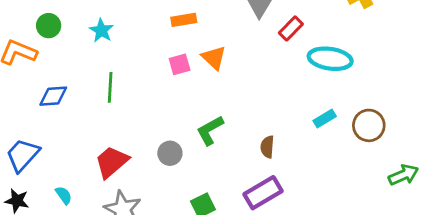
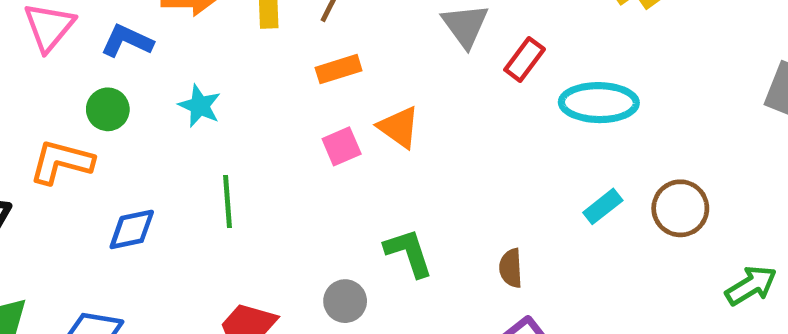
green L-shape: (210, 130) -> (409, 253), turned 108

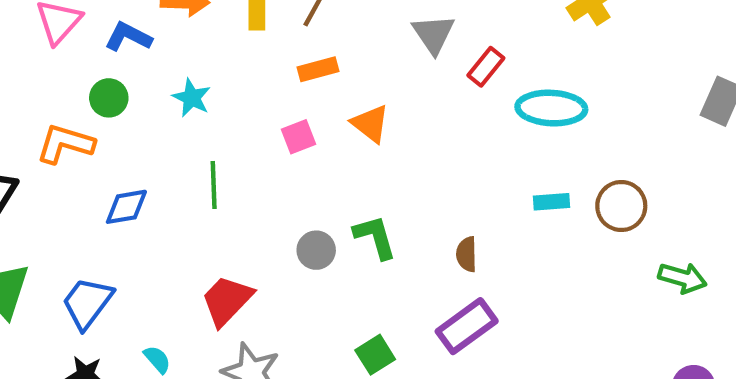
pink square: (342, 146) -> (299, 137), moved
cyan rectangle: (603, 206) -> (552, 202), turned 32
green arrow: (751, 285) -> (682, 278), turned 45
gray circle: (345, 301) -> (316, 250), moved

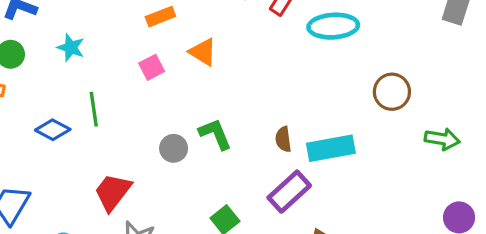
cyan rectangle: (552, 202) -> (331, 148), moved, size x1.8
blue diamond: (126, 207) -> (53, 130), moved, turned 44

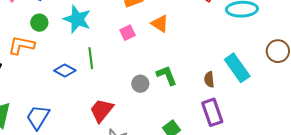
cyan star: (71, 48) -> (77, 19), size x1.6
cyan rectangle: (331, 148) -> (237, 68), moved, turned 64
purple rectangle: (289, 192) -> (212, 112), turned -68

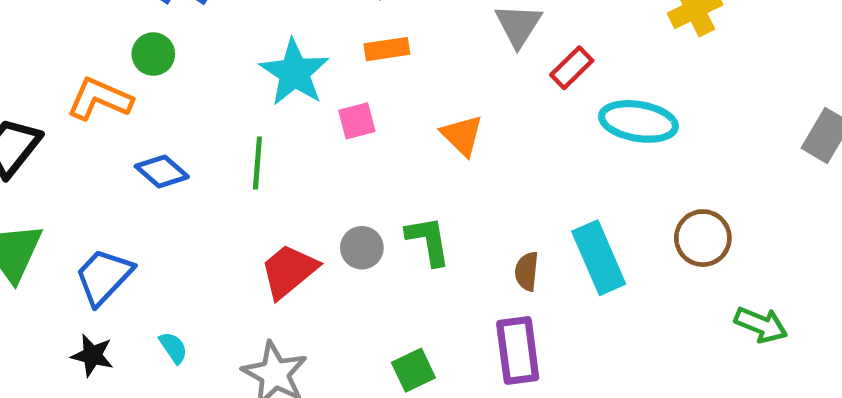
cyan star: (77, 19) -> (294, 73), moved
orange triangle: (160, 24) -> (462, 135), moved
blue diamond: (65, 70) -> (162, 172), moved
red trapezoid: (102, 110) -> (289, 271), moved

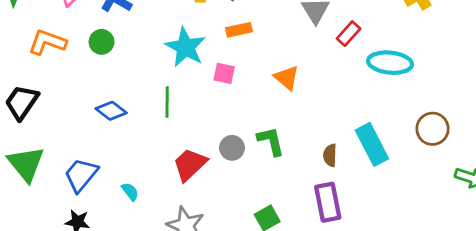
orange L-shape: (100, 99) -> (47, 42), moved
pink square: (357, 121) -> (224, 73), turned 30
cyan semicircle: (173, 348) -> (130, 192), moved

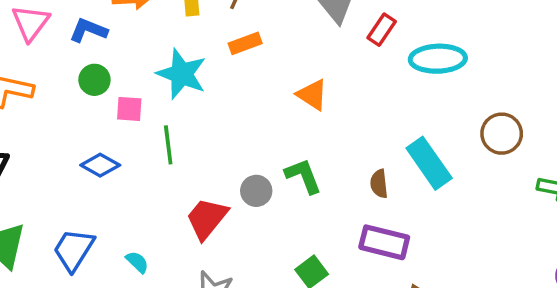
green circle: (102, 42) -> (94, 80), moved
pink square: (224, 73) -> (129, 109), moved
purple rectangle: (328, 202) -> (384, 242), turned -57

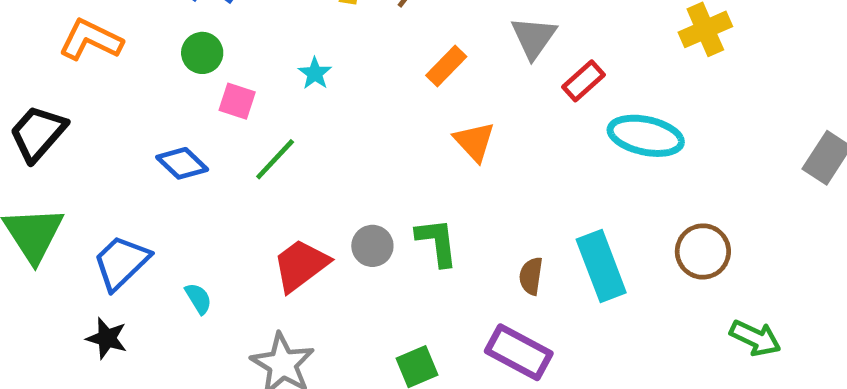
orange rectangle: (245, 43) -> (446, 66), moved, turned -40
cyan star: (182, 74) -> (315, 73), size x0.5
green line: (168, 145) -> (275, 159), turned 36

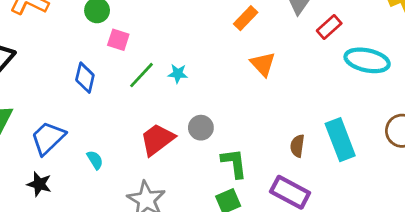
cyan star: (315, 73) -> (178, 74), moved, turned -30
blue diamond: (182, 163) -> (85, 78), turned 60
green L-shape: (437, 242) -> (234, 163), moved

